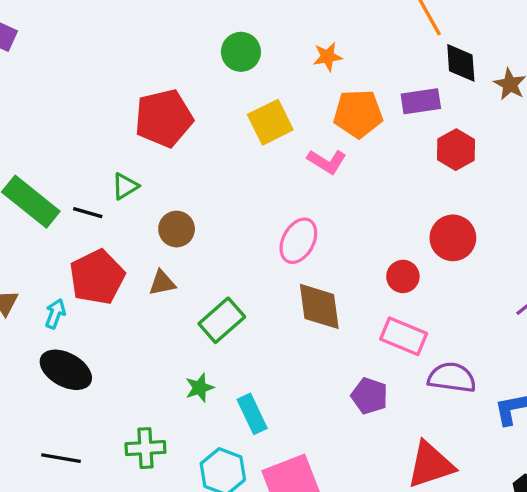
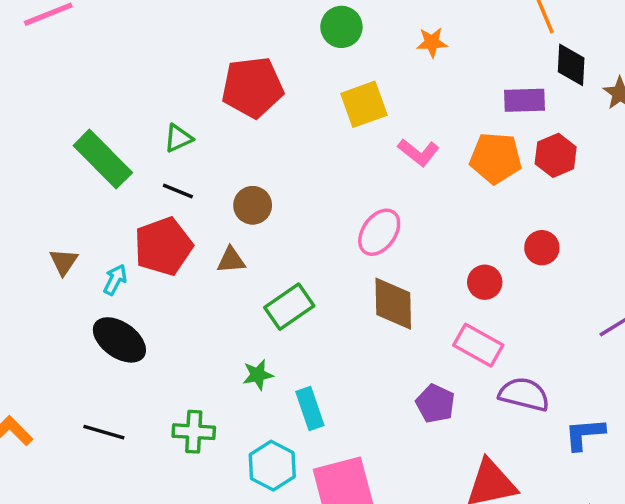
orange pentagon: (358, 114) -> (496, 158), moved
green triangle: (125, 186) -> (178, 138), moved
black line: (88, 213) -> (178, 191), moved
red circle: (453, 238) -> (542, 248), size x0.7

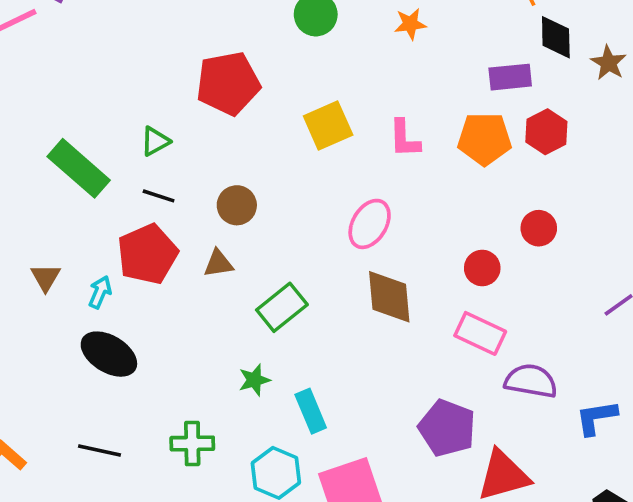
yellow square: (364, 104) -> (328, 126), moved
pink L-shape: (419, 152) -> (404, 139), turned 54
purple pentagon: (435, 404) -> (447, 428), moved, size x1.4

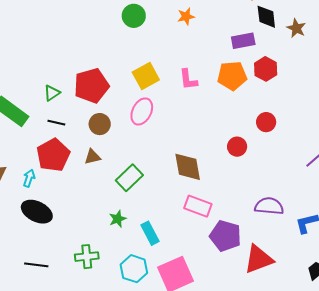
red pentagon: (228, 83) -> (91, 86), moved
pink ellipse: (370, 224) -> (142, 111), moved
pink rectangle: (480, 333) -> (198, 206), moved

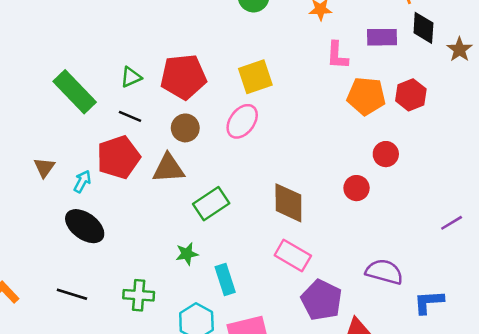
purple rectangle: (243, 41) -> (382, 37), moved
pink L-shape: (188, 79) -> (337, 55), moved
red circle: (266, 122) -> (386, 154), moved
brown triangle: (92, 157) -> (168, 168), size x1.5

